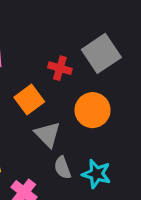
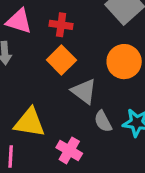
red cross: (60, 68) -> (61, 25), moved

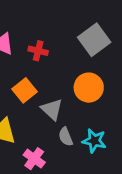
orange square: (61, 60) -> (25, 90), moved

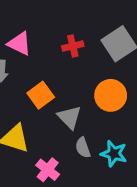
red cross: (38, 51) -> (73, 46), moved, turned -30

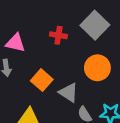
red cross: (73, 46) -> (58, 35), turned 35

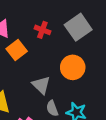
orange square: (42, 80) -> (17, 50), moved

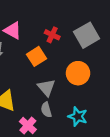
orange square: (17, 50) -> (36, 56), moved
gray semicircle: (52, 108) -> (46, 110), moved

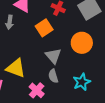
cyan star: (78, 116) -> (82, 82), turned 30

